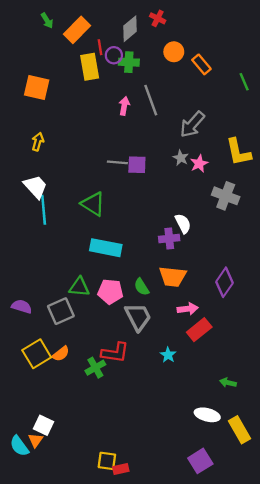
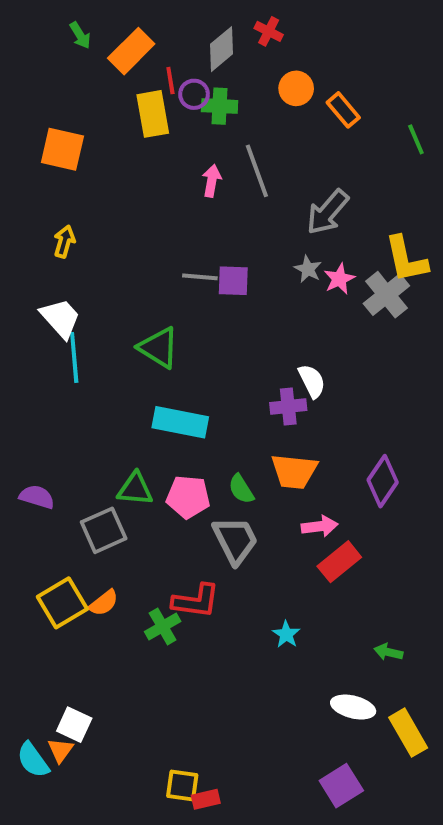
gray cross: (226, 196) -> (386, 295), moved, turned 30
purple semicircle: (22, 306) -> (37, 497), moved
cyan star: (168, 355) -> (286, 634), moved

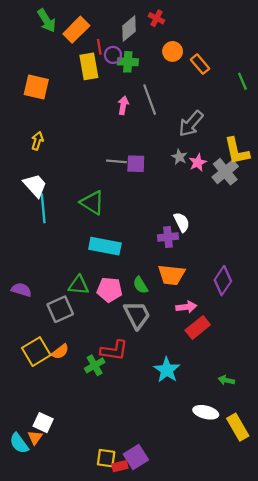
green arrow: (80, 35) -> (47, 21), size x1.5
cyan star: (286, 634) -> (167, 370), size x1.6
purple square: (341, 786) -> (136, 457), moved

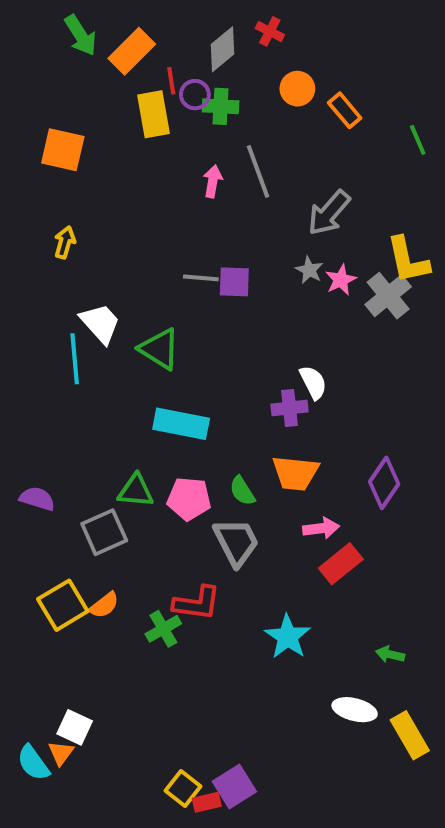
white trapezoid: (35, 185) -> (100, 323), moved
yellow square: (106, 458) -> (183, 788), turned 30

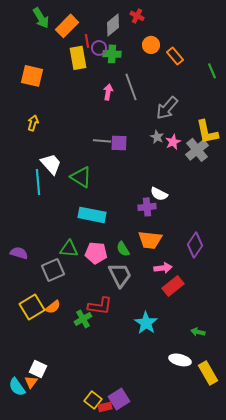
white semicircle: (313, 382) -> (159, 194), turned 144

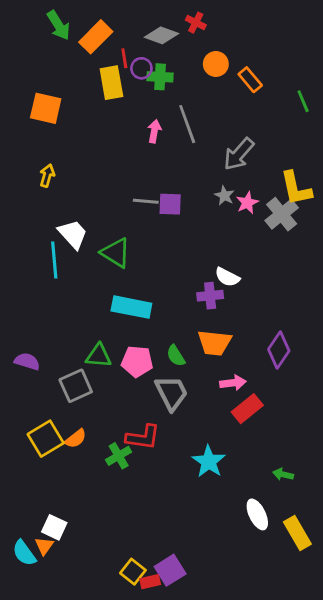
gray diamond: (113, 25) -> (162, 35), turned 60
white ellipse: (180, 360) -> (257, 514), turned 50

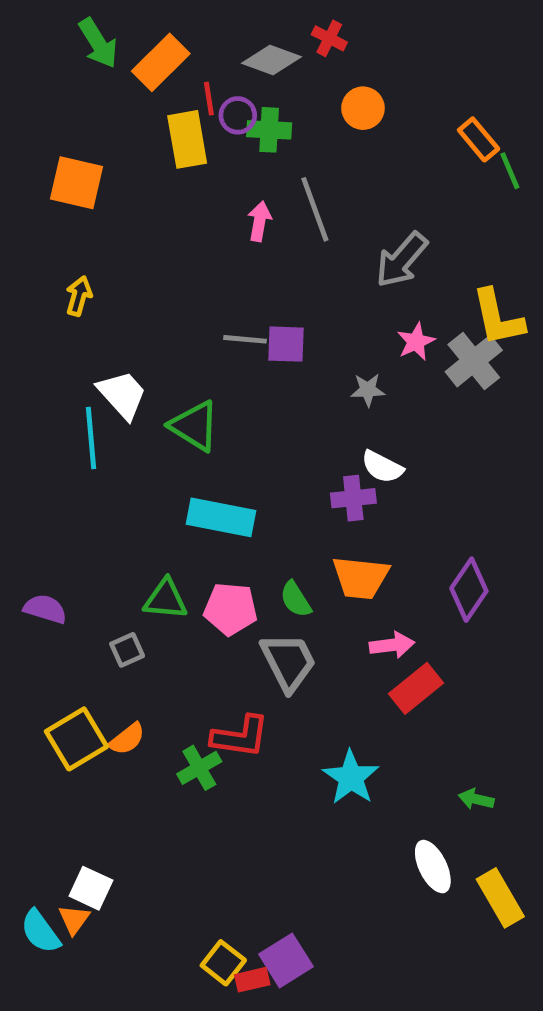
orange rectangle: (250, 80) -> (479, 139), moved
gray star: (224, 196) -> (368, 390), moved, turned -30
gray square: (76, 386) -> (127, 650), size x0.6

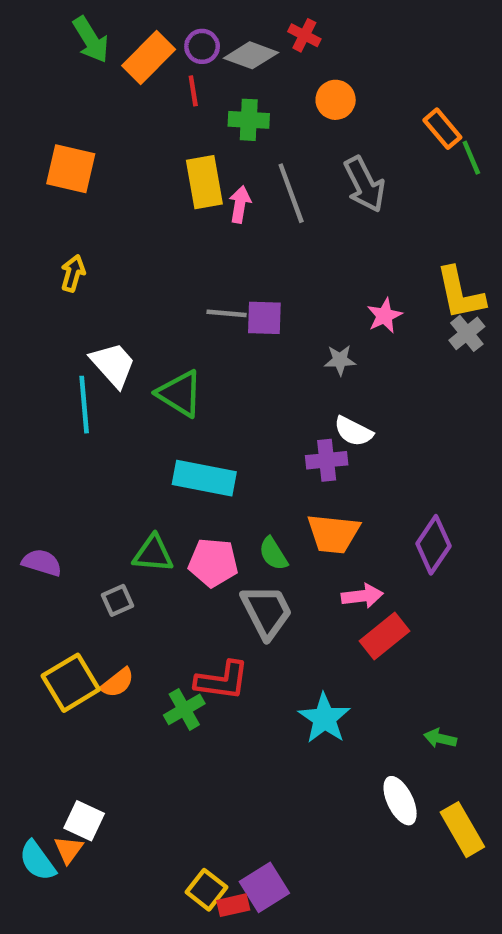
purple circle: (238, 115) -> (202, 46), moved
yellow rectangle: (187, 139) -> (204, 182), moved
gray arrow: (402, 260) -> (364, 184), moved, turned -68
gray cross: (474, 361) -> (467, 333), moved, size x0.7

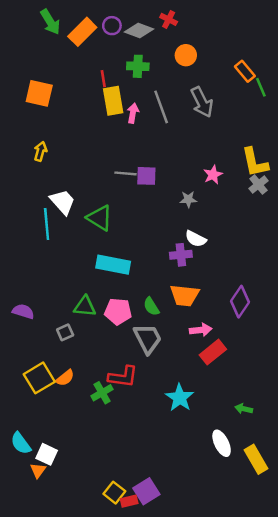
red line: (193, 91) -> (103, 79), moved
cyan semicircle: (37, 861) -> (21, 443), moved

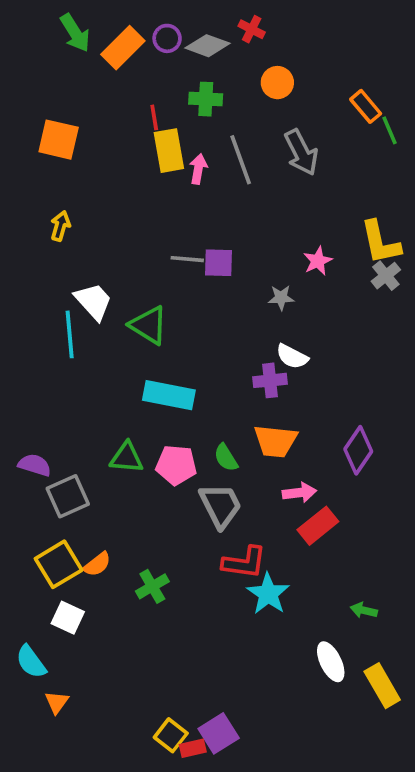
gray square: (65, 332) -> (68, 496), moved, size x1.6
red L-shape: (123, 377) -> (244, 562), moved
white square: (47, 454) -> (68, 618), moved

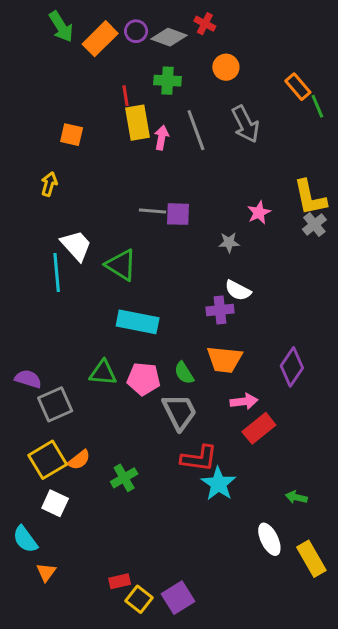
orange square: (59, 140) -> (72, 135), moved, size x0.7
red rectangle: (193, 748) -> (120, 581), moved

